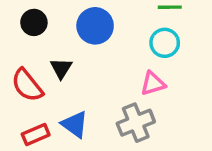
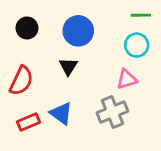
black triangle: (61, 68) -> (68, 66), moved
red semicircle: (27, 85) -> (21, 81), turned -116

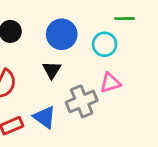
cyan circle: (137, 45) -> (105, 44), moved
gray cross: (112, 112) -> (82, 101), moved

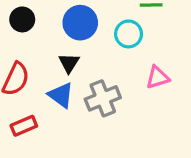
pink triangle: (110, 83) -> (158, 77), moved
blue triangle: (45, 117) -> (61, 95), moved

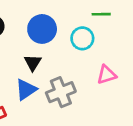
blue triangle: (61, 95) -> (26, 89), turned 50

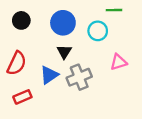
black triangle: (33, 63) -> (64, 52), moved

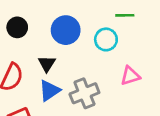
black triangle: (64, 52) -> (47, 64), moved

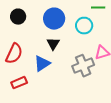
black triangle: (47, 64) -> (53, 44), moved
gray cross: (84, 93) -> (83, 66), moved

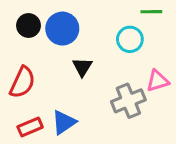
blue circle: (54, 19) -> (62, 29), moved
blue triangle: (42, 64) -> (64, 122), moved

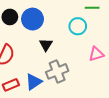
gray cross: (128, 101) -> (57, 71), moved

